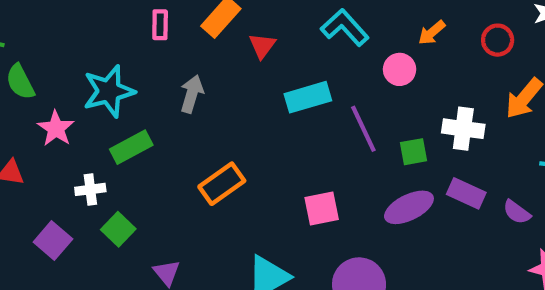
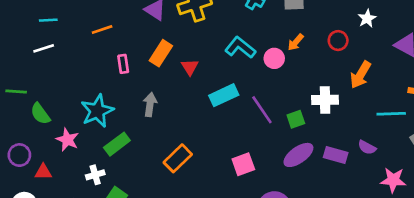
pink circle: (400, 69) -> (274, 58), moved
purple rectangle: (466, 193) -> (336, 155), moved

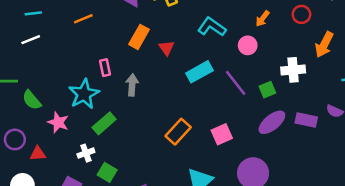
pink circle: (274, 58) -> (248, 45), moved
pink rectangle: (123, 64) -> (105, 68), moved
orange rectangle: (178, 158) -> (178, 132), moved

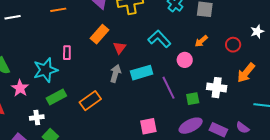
gray arrow: (132, 85) -> (115, 74), moved
orange rectangle: (178, 132) -> (90, 101), moved

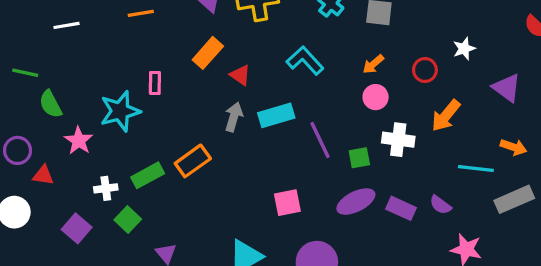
red triangle: (119, 48) -> (240, 75), turned -32
pink circle: (185, 60) -> (376, 97), moved
green rectangle: (56, 97) -> (148, 175), moved

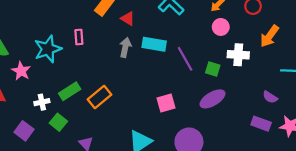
pink rectangle: (155, 83) -> (79, 37), moved
cyan rectangle: (276, 115) -> (154, 44), turned 30
green square: (359, 158) -> (213, 69), turned 32
orange rectangle: (193, 161) -> (100, 97), moved
purple rectangle: (401, 208) -> (261, 124), moved

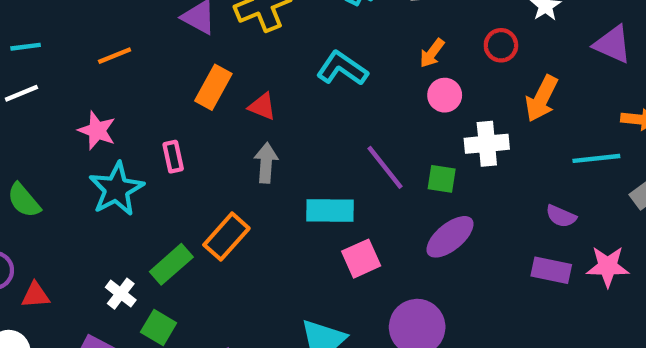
cyan rectangle: (154, 44) -> (330, 210), moved
pink star: (21, 71) -> (97, 131), moved
orange rectangle: (100, 97) -> (226, 237), moved
white cross: (42, 102) -> (121, 294), turned -32

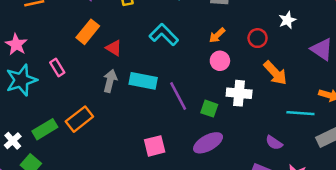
orange arrow: (542, 99) -> (275, 73), turned -80
pink rectangle: (173, 157) -> (57, 68), turned -30
cyan rectangle: (330, 210) -> (143, 81), moved

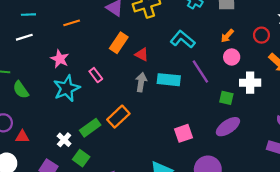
purple line: (178, 96) -> (200, 72), moved

